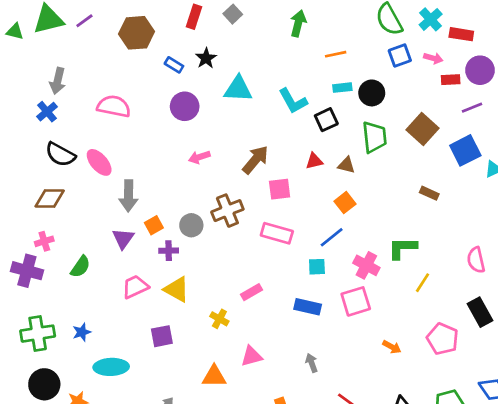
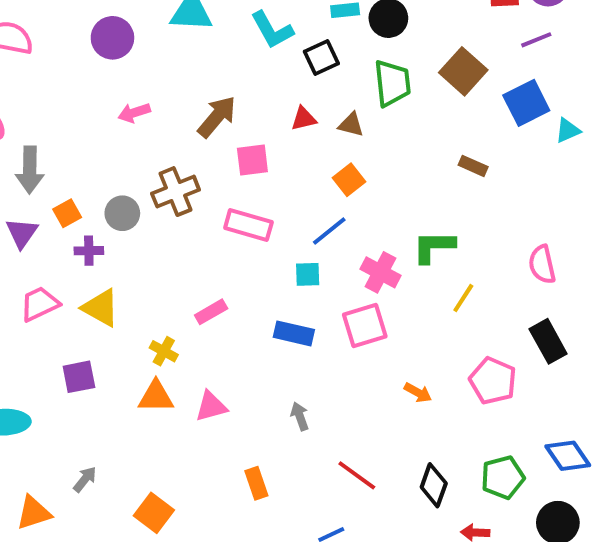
orange triangle: (214, 376) -> (156, 397), moved

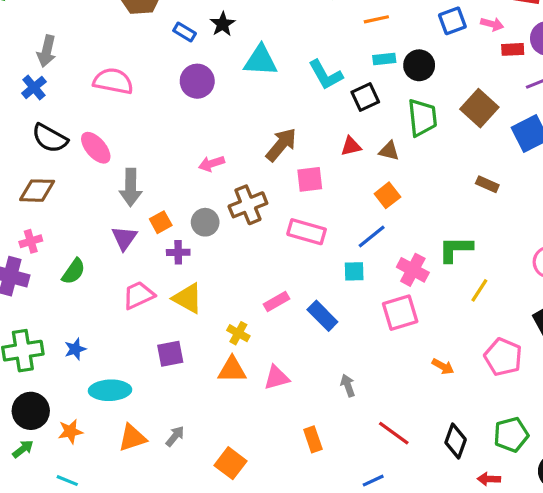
pink arrow: (134, 113) -> (211, 164), moved
blue rectangle: (294, 333) -> (322, 316), moved, turned 32
orange triangle: (34, 513) -> (132, 438), moved

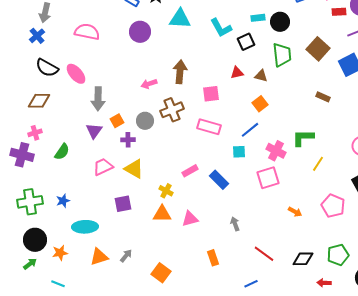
brown arrow: (281, 145) -> (180, 72), moved, turned -35
black diamond: (456, 441) -> (303, 259), turned 70

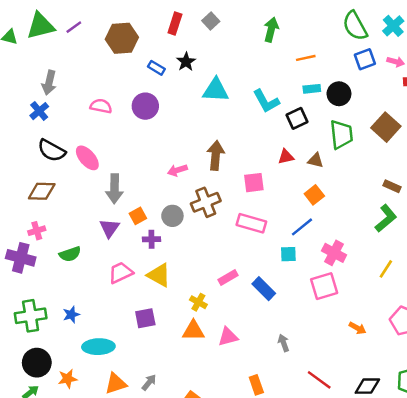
pink semicircle: (87, 32) -> (101, 106), size x0.7
purple circle: (140, 32) -> (145, 106), moved
green L-shape: (303, 138) -> (386, 218), moved, turned 140
green semicircle: (62, 152) -> (70, 254), turned 36

